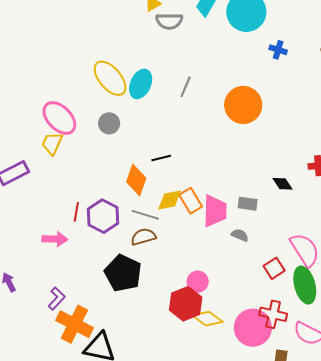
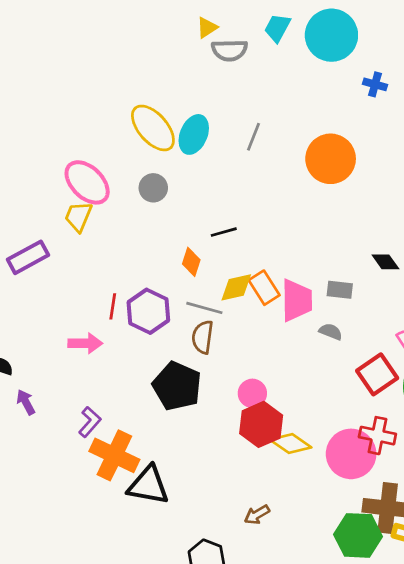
orange diamond: (136, 180) -> (191, 262), size x0.7
brown semicircle: (143, 237) -> (203, 337), turned -65
red square: (274, 268) -> (377, 374), size x1.4
pink circle: (198, 282) -> (252, 393), moved

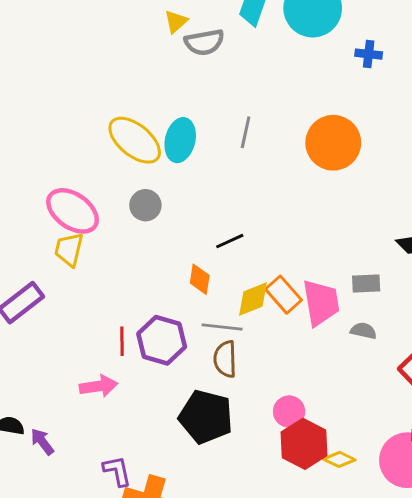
purple arrow: (26, 402) -> (42, 442), moved
purple L-shape: (90, 422) -> (117, 471), turned -44
yellow diamond: (291, 444) -> (339, 459), size x0.7

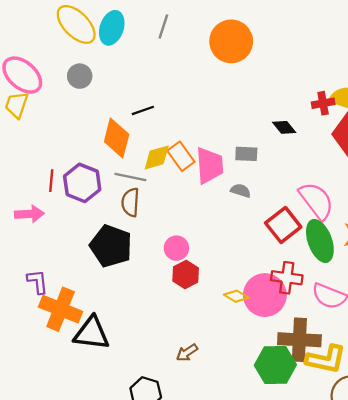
orange diamond: (200, 279) -> (117, 138), size x1.6
red hexagon: (304, 444) -> (186, 275), size x0.7
yellow diamond: (339, 459) -> (236, 296), moved

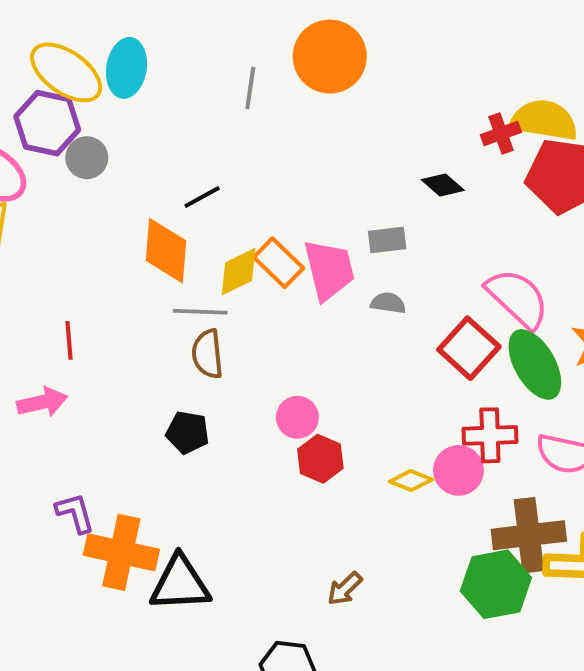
gray line: (163, 27) -> (250, 88), moved
purple hexagon: (82, 183) -> (47, 123), moved
black pentagon: (111, 246) -> (187, 432), size x0.6
pink circle: (265, 295) -> (458, 470), size x0.7

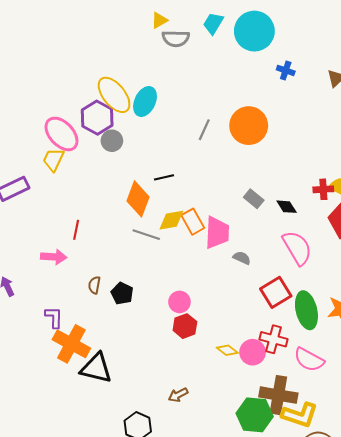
gray rectangle: (387, 240) -> (254, 199), moved, turned 30
pink semicircle: (518, 298) -> (297, 248), moved
brown semicircle: (207, 354) -> (94, 285), moved, size x0.7

